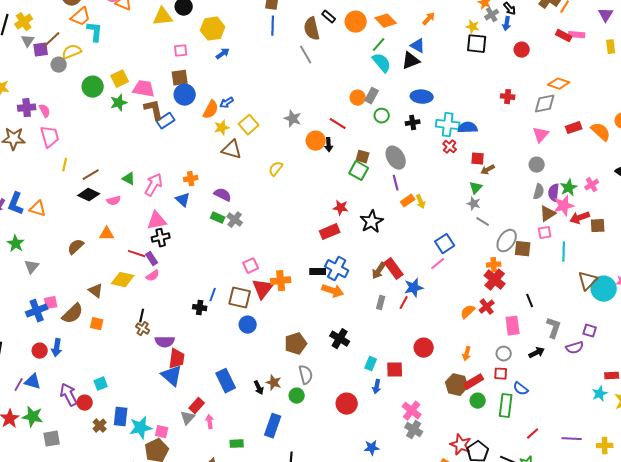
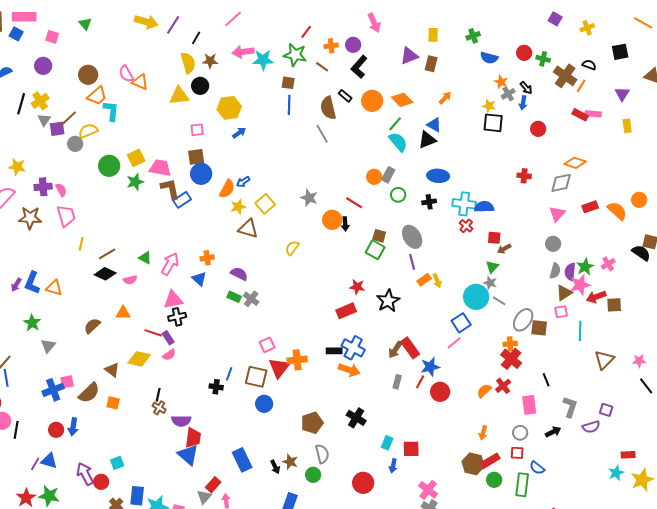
cyan circle: (604, 289) -> (476, 297), moved
red circle: (424, 348) -> (440, 392), moved

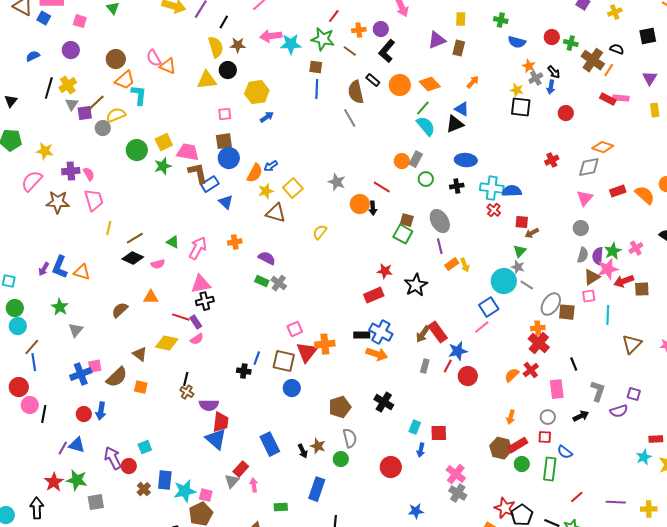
green cross: (473, 36) -> (501, 20), turned 32
red cross: (524, 176) -> (552, 160), turned -32
blue triangle: (199, 279) -> (226, 202), moved

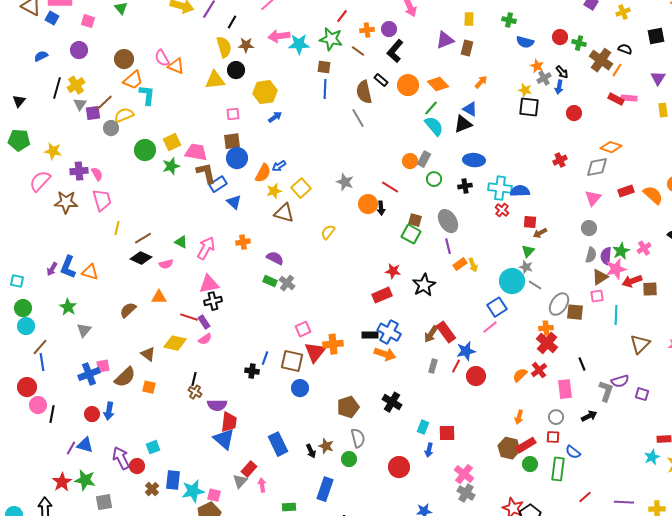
purple semicircle: (619, 411) -> (620, 381), moved

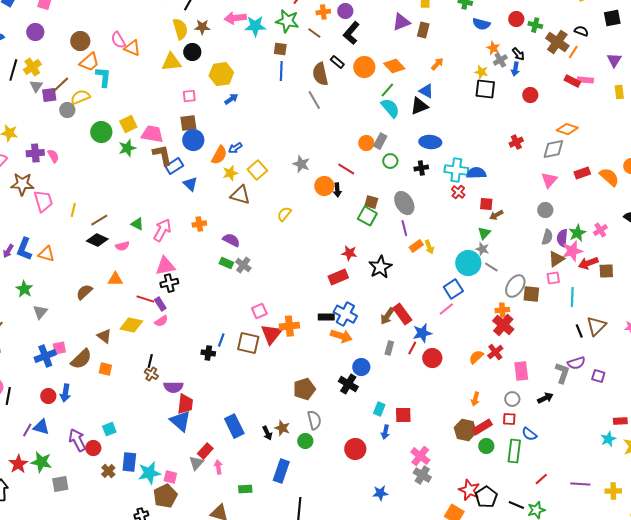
pink trapezoid: (102, 200) -> (43, 201), moved
black line: (582, 364) -> (579, 331), moved
blue circle: (300, 388) -> (361, 367), moved

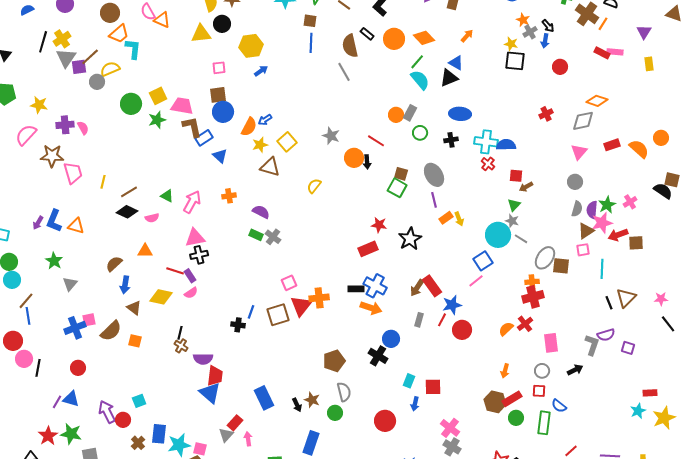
gray triangle: (36, 86) -> (66, 58), size x1.5
red cross: (503, 325) -> (533, 297), turned 35
brown square: (248, 343) -> (278, 315), turned -30
blue arrow: (65, 393) -> (125, 285), moved

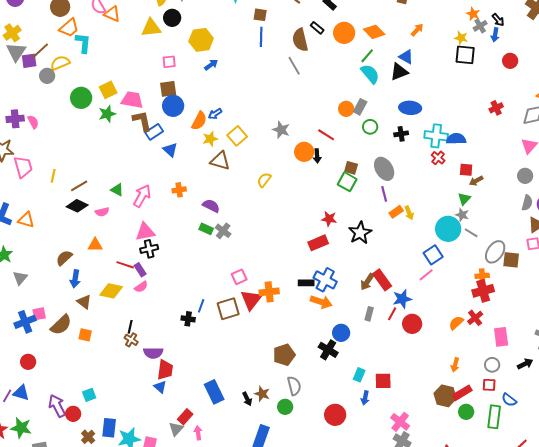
blue triangle: (210, 393) -> (160, 387), size x0.6

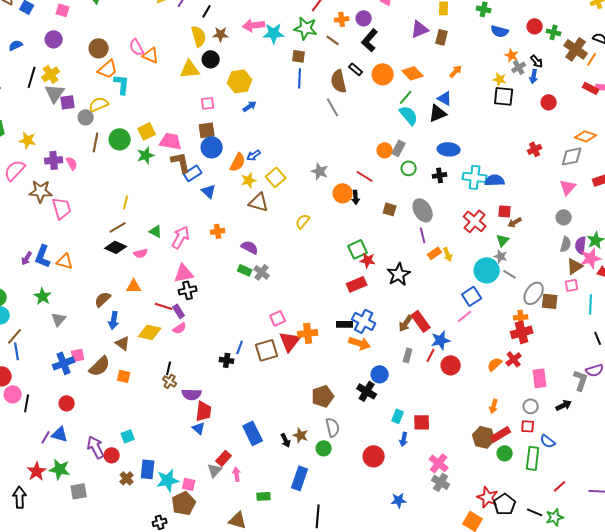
brown line: (40, 51) -> (96, 142), moved, turned -36
red cross: (438, 158) -> (475, 221), moved, size x1.6
yellow line: (53, 176) -> (126, 202), moved
green square: (347, 182) -> (358, 249), moved, turned 36

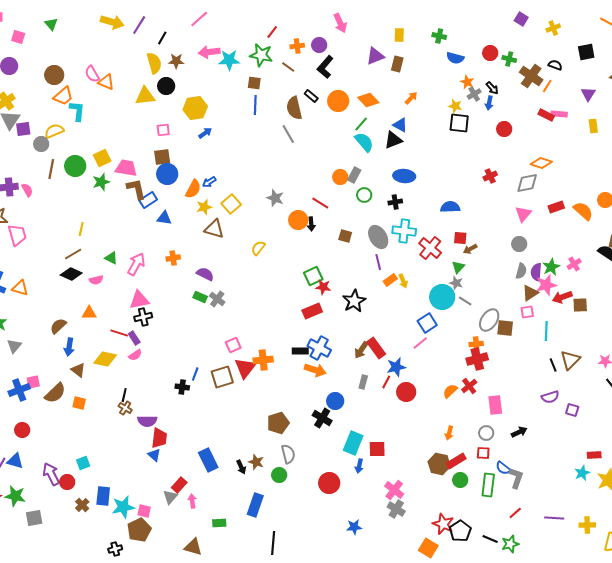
cyan cross: (475, 177) -> (404, 231), moved
blue triangle: (209, 191) -> (164, 218), turned -35
gray L-shape: (581, 380) -> (516, 478), moved
cyan rectangle: (398, 416) -> (353, 443), size x1.6

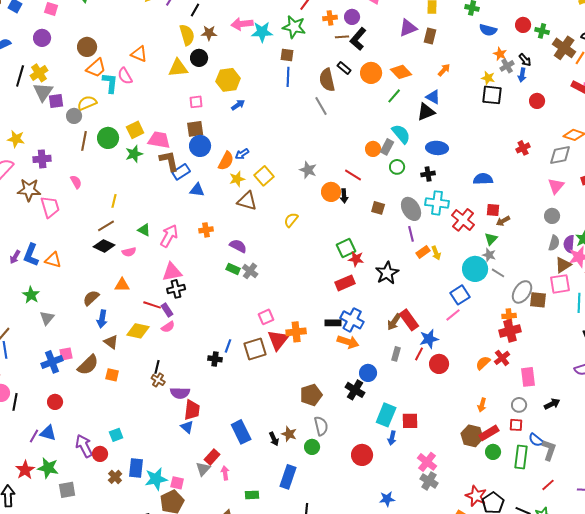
brown line: (288, 67) -> (342, 37), moved, turned -40
pink semicircle: (92, 74) -> (125, 76), moved
cyan semicircle: (364, 142) -> (401, 134), moved
pink semicircle: (27, 190) -> (76, 182), moved
pink square: (527, 312) -> (560, 284), size x1.5

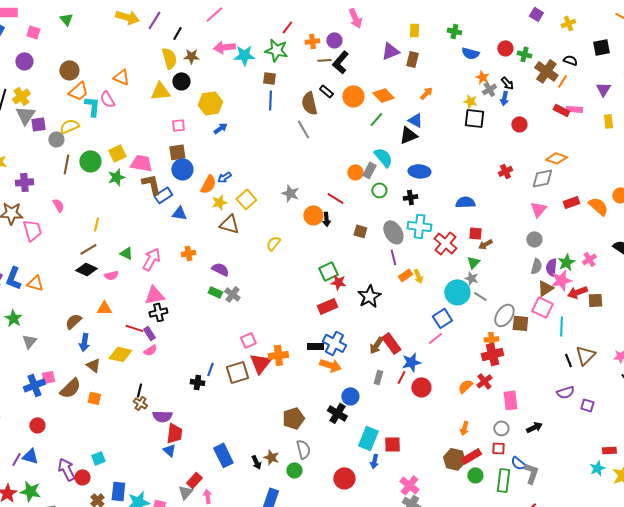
pink square: (560, 284) -> (542, 307), turned 35

